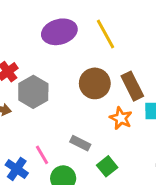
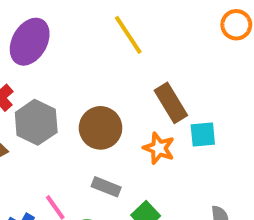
purple ellipse: (59, 32) -> (30, 42), moved, turned -40
brown circle: (95, 83) -> (101, 128), moved

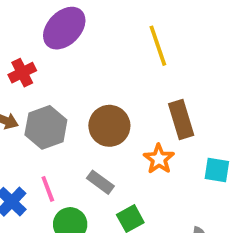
gray hexagon: (36, 122) -> (46, 127), moved
cyan square: (203, 134) -> (217, 170), moved

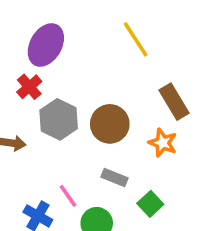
red cross: (22, 73) -> (29, 87), moved
gray hexagon: (46, 127) -> (59, 119), moved

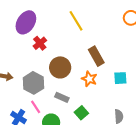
red cross: (29, 87) -> (40, 43), moved
gray hexagon: (59, 119) -> (33, 83), moved

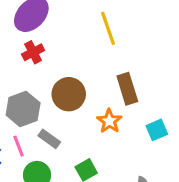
red cross: (40, 43) -> (33, 52), moved
cyan square: (120, 78) -> (157, 130), turned -32
gray rectangle: (62, 97) -> (49, 139), moved

